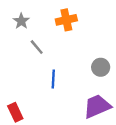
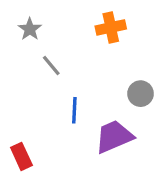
orange cross: (66, 20) -> (111, 27), moved
purple trapezoid: (97, 106) -> (114, 137), moved

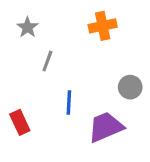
gray line: (51, 66) -> (47, 61), turned 60
red rectangle: (21, 156) -> (20, 122), moved

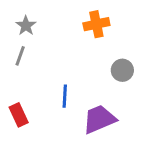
gray line: (47, 61) -> (20, 56), moved
gray circle: (130, 87) -> (122, 70), moved

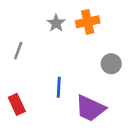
gray star: (26, 26) -> (56, 23), moved
purple trapezoid: (99, 119) -> (90, 108), turned -132

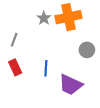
orange cross: (88, 22) -> (68, 17), size x1.4
red rectangle: (17, 104) -> (15, 67), moved

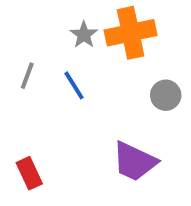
red rectangle: (15, 67) -> (29, 173), moved
blue line: (46, 68) -> (74, 85), moved, turned -35

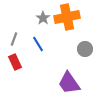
purple trapezoid: (134, 162) -> (69, 83), turned 30
red rectangle: (29, 173) -> (15, 62), moved

